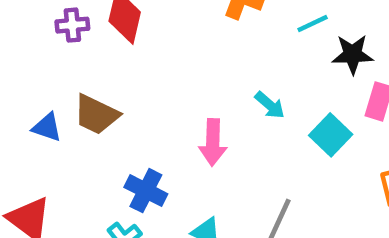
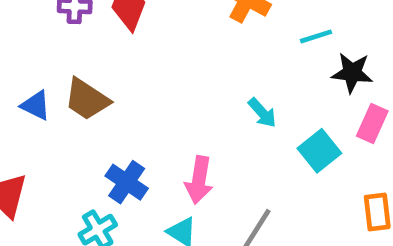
pink arrow: (213, 142) -> (199, 180), moved

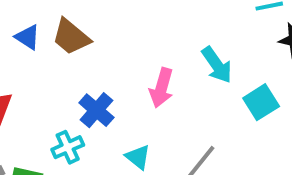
cyan arrow: (262, 113) -> (217, 65), size x1.4
pink arrow: (199, 180) -> (162, 88), moved

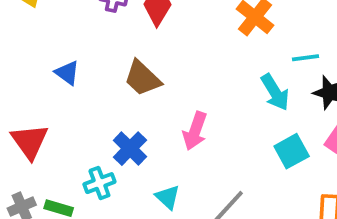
brown trapezoid: (71, 37) -> (142, 78), moved
cyan arrow: (217, 65) -> (275, 92), moved

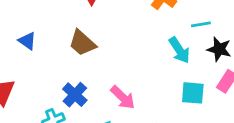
pink arrow: (195, 131) -> (123, 97), moved, turned -64
cyan square: (292, 151) -> (193, 93), turned 35

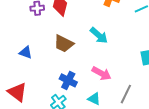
cyan arrow: (179, 50) -> (99, 35), moved

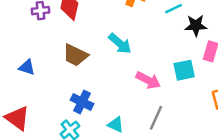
pink arrow: (102, 73) -> (148, 80), moved

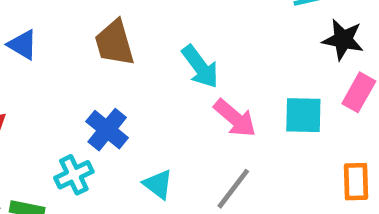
cyan arrow: (120, 44) -> (200, 67), moved
brown trapezoid: (75, 55) -> (114, 43), turned 36

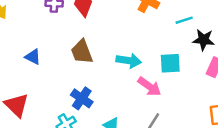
cyan arrow: (200, 67) -> (129, 61), turned -40
cyan square: (303, 115) -> (170, 63), moved

